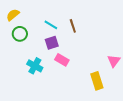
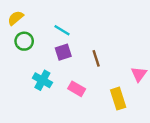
brown line: (73, 26) -> (96, 58), moved
pink rectangle: (62, 60) -> (77, 89), moved

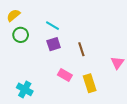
cyan cross: (42, 80) -> (25, 89), moved
yellow rectangle: (118, 99) -> (90, 83), moved

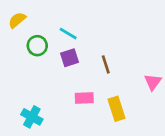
green circle: (21, 35) -> (37, 46), moved
pink rectangle: (65, 75) -> (84, 98), turned -32

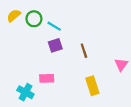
green circle: (37, 46) -> (34, 19), moved
pink rectangle: (84, 98) -> (47, 78), moved

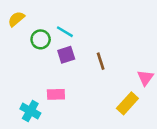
green circle: (34, 19) -> (41, 39), moved
yellow rectangle: (92, 86) -> (127, 103), moved, turned 60

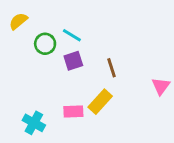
pink rectangle: (56, 94) -> (73, 112), moved
yellow rectangle: (127, 103) -> (100, 102), moved

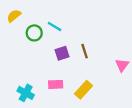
purple square: (73, 61) -> (62, 53), moved
yellow rectangle: (100, 102) -> (83, 90), moved

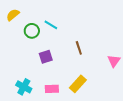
purple square: (62, 53) -> (46, 57), moved
pink rectangle: (56, 84) -> (52, 89), moved

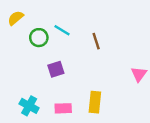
brown line: (79, 48) -> (96, 41), moved
yellow rectangle: (78, 84) -> (95, 102), turned -36

